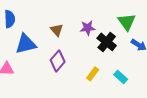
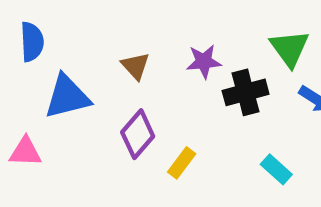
black cross: (107, 42) -> (246, 92), turned 36
yellow rectangle: (93, 74) -> (182, 163), moved

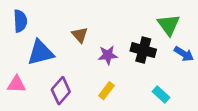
purple star: (204, 62) -> (108, 55), moved
black cross: (246, 92) -> (143, 50), turned 30
purple diamond: (138, 134) -> (61, 91), moved

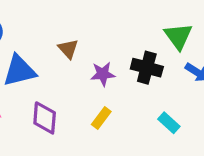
purple diamond: (61, 91) -> (45, 118), turned -36

